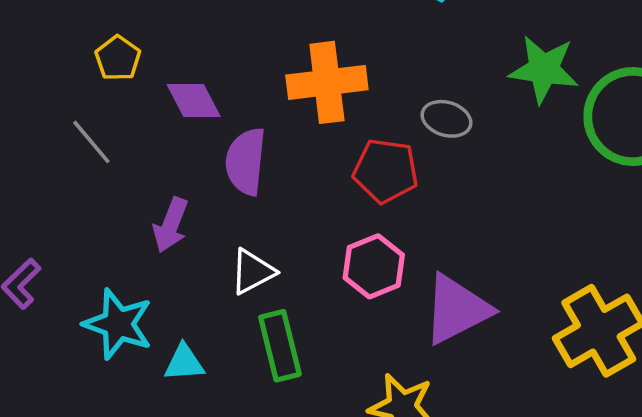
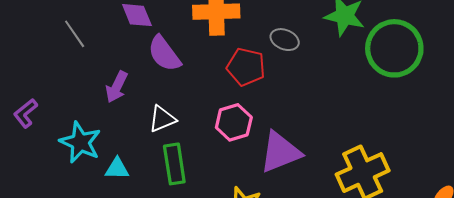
purple semicircle: (246, 161) -> (164, 54), turned -48

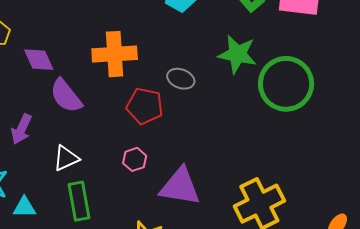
pink hexagon: (234, 122) -> (135, 159), size x0.7
purple triangle: (280, 152) -> (180, 187), turned 33

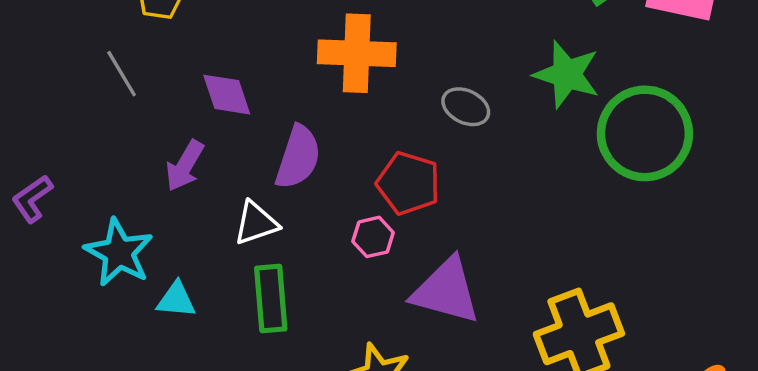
purple diamond: (39, 60) -> (227, 95), moved
purple semicircle: (66, 96) -> (298, 157), moved, turned -129
red pentagon: (145, 106) -> (408, 183), moved

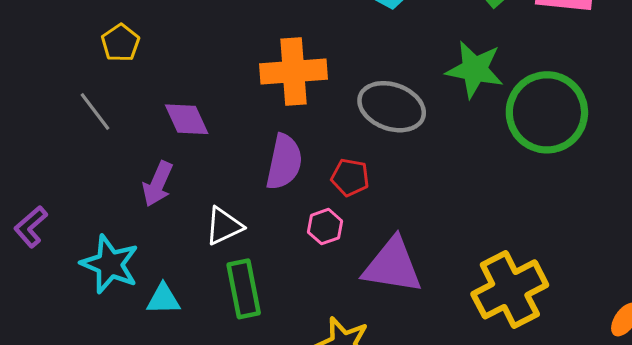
gray ellipse: (466, 107) -> (392, 107), size x1.6
purple semicircle: (298, 157) -> (284, 162), moved
red pentagon: (408, 183) -> (350, 177), size x0.7

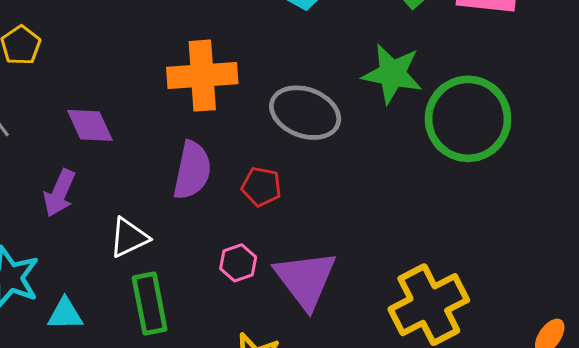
pink hexagon: (325, 227) -> (238, 263), moved
purple triangle: (392, 266) -> (306, 279), turned 44

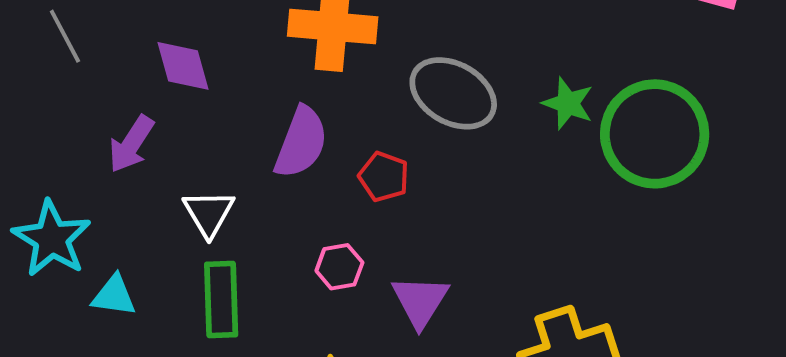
green star: (392, 74) -> (568, 103), moved, size x0.7
white triangle: (129, 237) -> (209, 213), turned -45
purple triangle: (306, 279) -> (420, 301), size x0.7

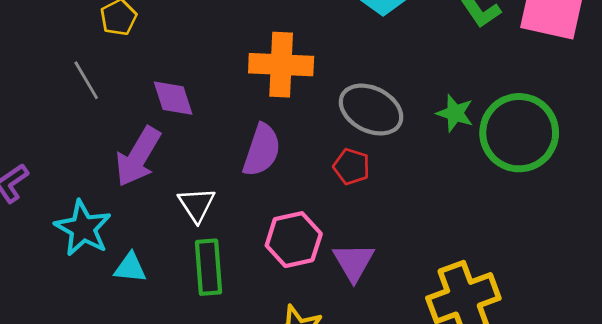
purple arrow: (131, 144) -> (138, 157), size x1.4
red pentagon: (384, 177) -> (351, 167), moved
pink hexagon: (339, 267) -> (294, 240), size x1.6

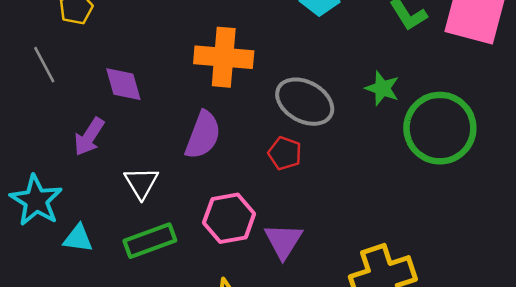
green star: (455, 113) -> (382, 88), moved
purple arrow: (138, 157) -> (89, 137), size x0.7
green rectangle: (208, 267) -> (150, 241), turned 72

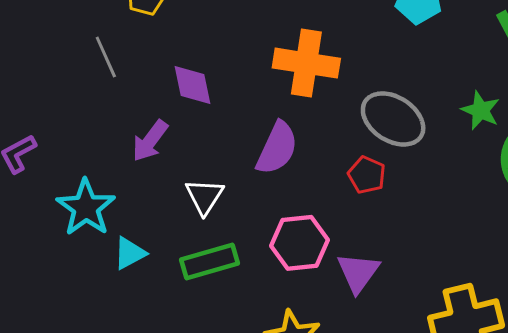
cyan triangle: (78, 238) -> (130, 253), turned -40

